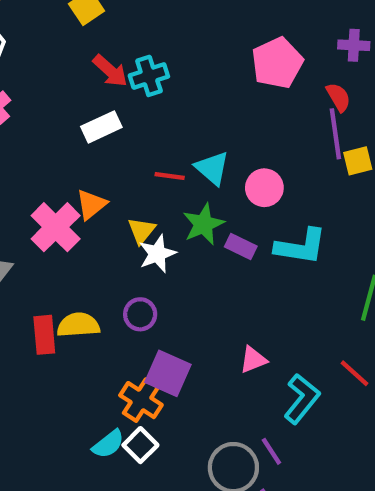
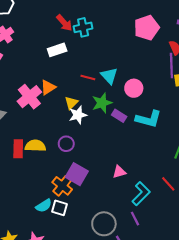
white square: (140, 445) -> (59, 208), turned -35
purple line: (271, 451) -> (135, 219), moved

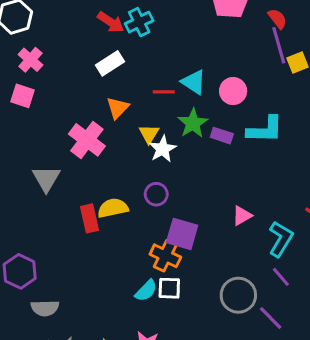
orange triangle: (48, 87) -> (118, 108), moved

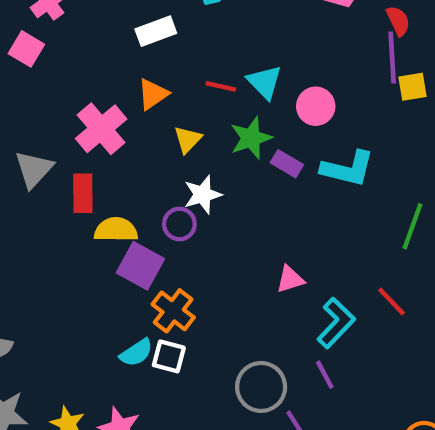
white star: (163, 149) -> (203, 195), moved
red rectangle: (89, 218) -> (83, 193), moved
purple square: (182, 234) -> (140, 266), moved

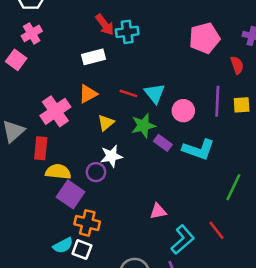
purple line: (392, 58) -> (217, 101), moved
orange cross: (173, 311) -> (87, 223), turned -30

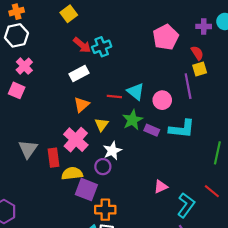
yellow square: (242, 105) -> (200, 69), moved
pink cross: (55, 111) -> (76, 140), moved

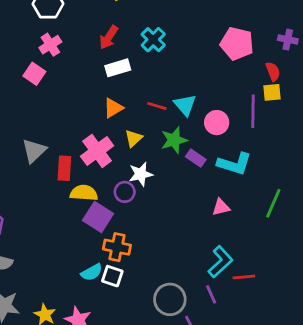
pink pentagon: (166, 37) -> (237, 44), turned 30
red arrow: (82, 45) -> (109, 37), moved, turned 72
cyan cross: (102, 47) -> (153, 40), turned -36
pink triangle: (161, 187) -> (221, 207), moved
red line: (212, 191) -> (244, 277), moved, turned -56

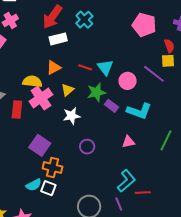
red arrow: (109, 37) -> (52, 17), size x1.4
purple line: (253, 111) -> (154, 74), turned -55
purple circle: (125, 192) -> (87, 147), moved
yellow semicircle: (84, 193) -> (32, 82), moved

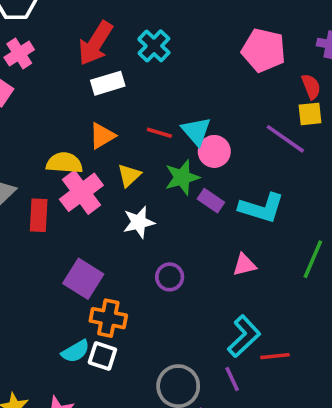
pink circle: (128, 81) -> (214, 151), moved

